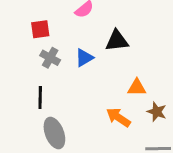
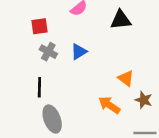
black triangle: (117, 41) -> (121, 20), moved
orange triangle: (137, 88) -> (126, 78), turned 36

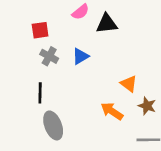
black triangle: (121, 20) -> (107, 24), moved

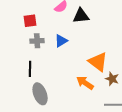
gray cross: (49, 56) -> (37, 41), turned -32
orange triangle: (129, 84) -> (98, 62), size x1.5

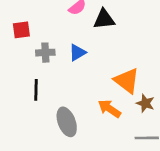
red square: (30, 21) -> (21, 30), moved
gray ellipse: (40, 94) -> (67, 122), moved

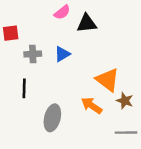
gray ellipse: (67, 122) -> (52, 118), turned 35

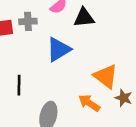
gray cross: (33, 54) -> (28, 21), moved
blue triangle: (62, 54) -> (59, 49), size x1.5

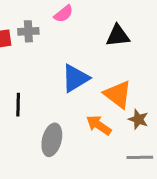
black triangle: (84, 18) -> (118, 36), moved
blue triangle: (59, 49) -> (75, 78), moved

